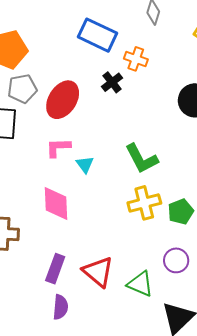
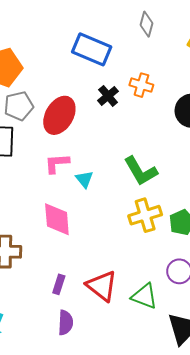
orange cross: (136, 59) -> (141, 85), moved
purple rectangle: (55, 269) -> (59, 284), size x0.7

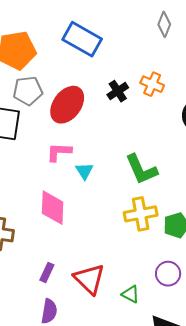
blue rectangle: (92, 49) -> (82, 39), moved
green triangle: (144, 296) -> (131, 294), size x0.7

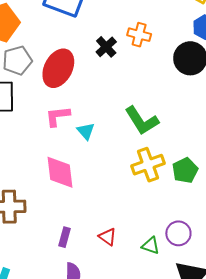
purple circle: (168, 274) -> (178, 233), moved
red triangle: (89, 279) -> (107, 237), size x0.6

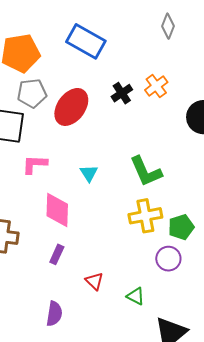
orange cross: (139, 35) -> (156, 86), turned 30
pink L-shape: (58, 116) -> (35, 164), moved
purple circle: (178, 233) -> (168, 259), moved
purple rectangle: (65, 237) -> (57, 254), moved

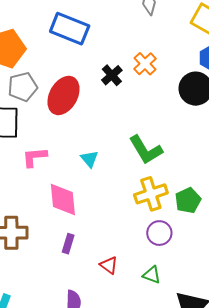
purple circle: (168, 259) -> (159, 233), moved

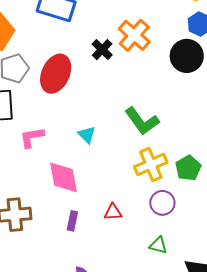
orange cross: (145, 64) -> (134, 35), size x1.4
red triangle: (109, 265) -> (113, 212), moved, turned -36

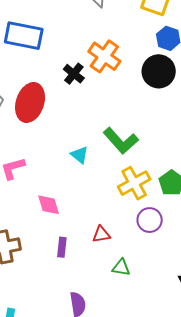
cyan triangle: (87, 135) -> (80, 155), moved
pink diamond: (64, 177) -> (49, 205), size x0.7
green triangle: (158, 245) -> (121, 267), moved

